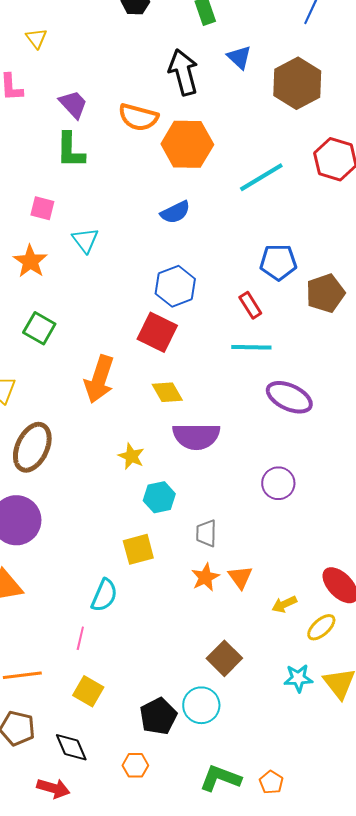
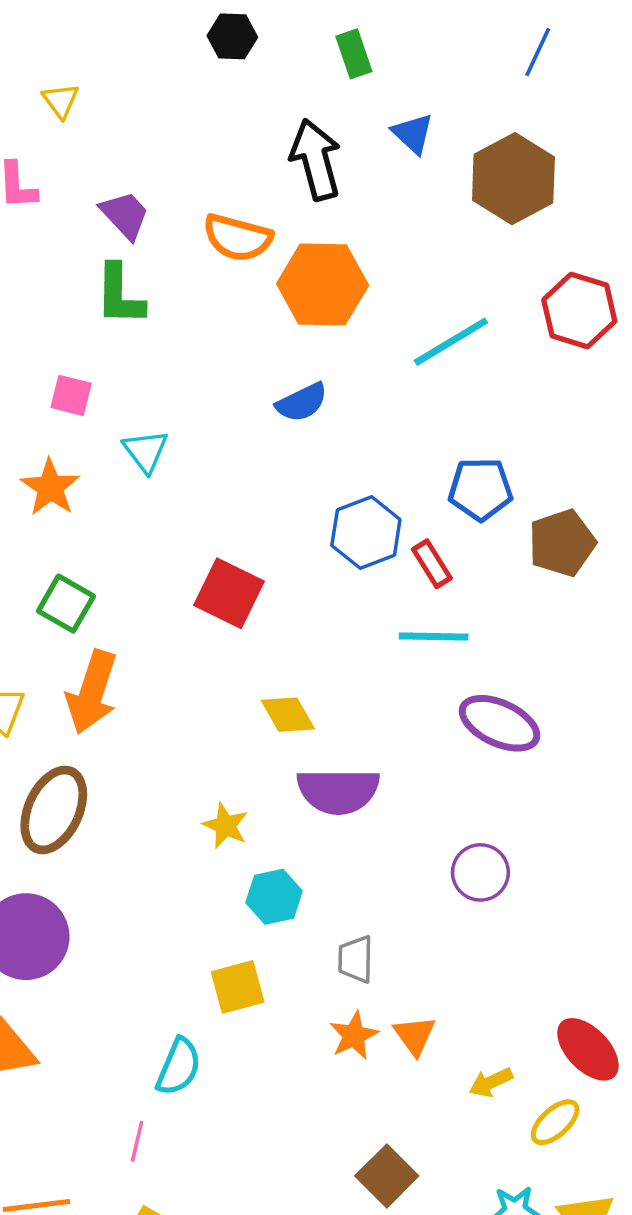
blue hexagon: (175, 286) -> (366, 532), moved
red square: (157, 332) -> (229, 593), moved
orange arrow: (99, 379) -> (92, 692), moved

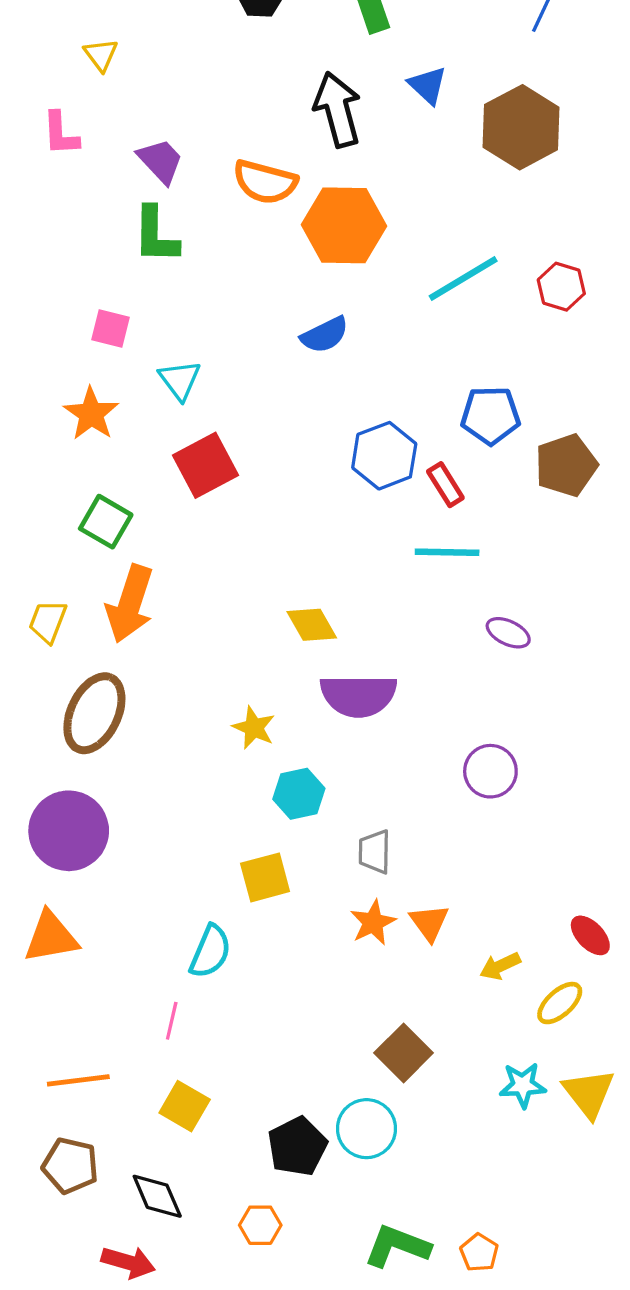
red hexagon: (579, 310) -> (561, 287), moved, size x0.7
red square: (229, 593) -> (206, 465), moved, turned 36
purple ellipse: (500, 723) -> (508, 633), size x0.6
red ellipse: (588, 1049) -> (590, 935), size x0.7

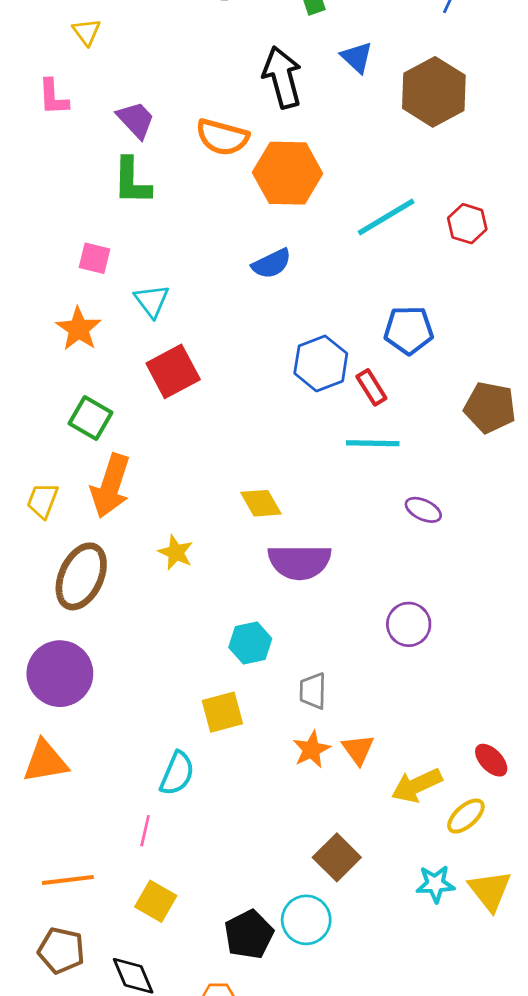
brown pentagon: (566, 465) -> (490, 407), moved, turned 30
yellow star: (254, 728) -> (176, 552), moved
yellow arrow: (500, 966) -> (417, 785), size x1.5

